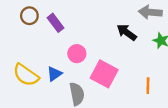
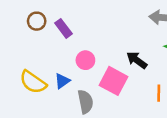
black arrow: (127, 32) -> (137, 60), moved

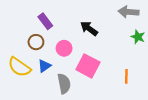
brown circle: (37, 21) -> (36, 42), moved
black arrow: (137, 60) -> (89, 29), moved

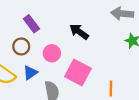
orange line: (126, 76) -> (111, 88), moved

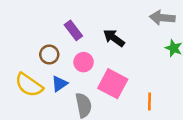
purple rectangle: (31, 24) -> (73, 30), moved

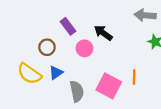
pink circle: (84, 62) -> (84, 48), moved
pink square: (113, 84) -> (109, 86), moved
orange line: (150, 101) -> (134, 77), moved

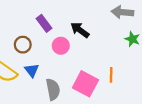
blue triangle: (56, 73) -> (32, 70), turned -32

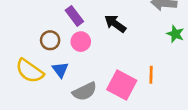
pink circle: (61, 46) -> (81, 42), moved
gray semicircle: (53, 89) -> (85, 91), turned 75

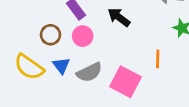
orange line: (151, 75) -> (158, 59), moved
gray semicircle: (85, 91) -> (89, 72), moved

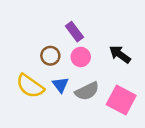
black arrow: (119, 17) -> (120, 54), moved

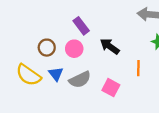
purple rectangle: (74, 32) -> (81, 26), moved
pink square: (121, 100) -> (111, 88), size x0.7

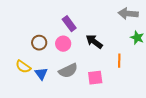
blue triangle: (56, 74) -> (41, 74), moved
yellow semicircle: (28, 75) -> (23, 67), size x0.7
pink square: (111, 88) -> (95, 78), turned -35

